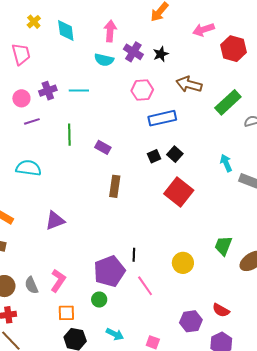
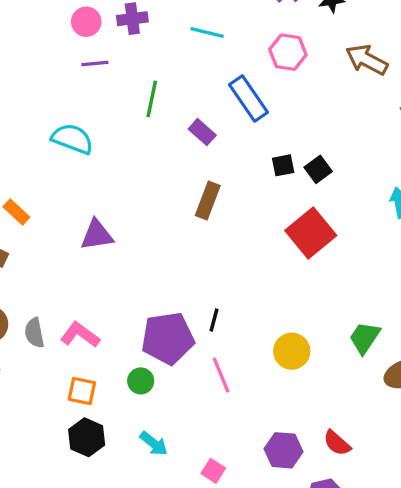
cyan line: (79, 90) -> (207, 33), moved
blue rectangle: (162, 118) -> (249, 98), moved, turned 56
pink L-shape: (58, 281) -> (80, 335), turned -100

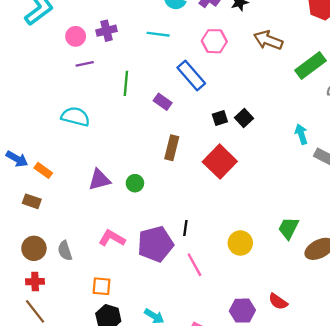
red square: (311, 233) -> (220, 162), moved
pink L-shape: (80, 335) -> (112, 238), moved
green circle: (141, 381) -> (135, 183), moved

